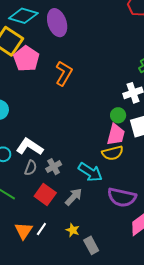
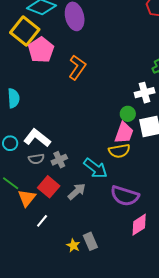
gray semicircle: (31, 168) -> (36, 159), turned 56
yellow star: (73, 230) -> (73, 245), moved
orange triangle: (23, 231) -> (27, 198), moved

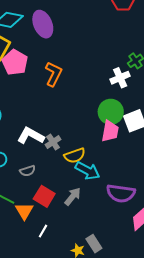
white cross: (145, 93) -> (120, 78), moved
green circle: (128, 114) -> (111, 112), size x1.6
white L-shape: (37, 138) -> (31, 136), moved
yellow semicircle: (119, 151) -> (75, 156), moved
gray cross: (59, 160) -> (53, 142), moved

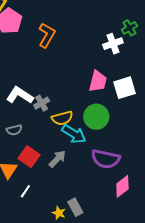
green circle: (111, 112) -> (96, 117), moved
pink trapezoid: (110, 131) -> (98, 81), moved

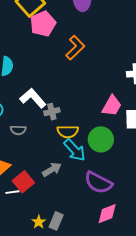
red square: (29, 157) -> (23, 182), moved
white line: (25, 191) -> (12, 192), turned 32
gray rectangle: (75, 207) -> (56, 221), turned 36

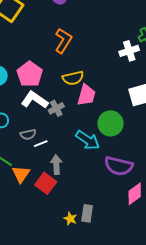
pink pentagon: (43, 24) -> (30, 74), moved
pink trapezoid: (112, 106) -> (86, 95), moved
yellow semicircle: (68, 132) -> (73, 78), moved
gray arrow: (52, 169) -> (56, 164), moved, turned -48
white line: (12, 192) -> (41, 144), moved

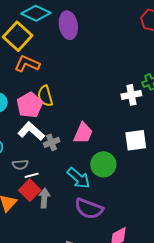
orange L-shape: (63, 41) -> (27, 64), moved, turned -105
yellow semicircle: (73, 78) -> (45, 96), moved, turned 80
purple semicircle: (119, 166) -> (89, 209), moved
red square: (46, 183) -> (30, 190), moved

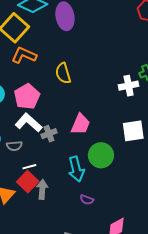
yellow semicircle: (45, 96) -> (63, 73), moved
gray semicircle: (20, 165) -> (14, 146), moved
cyan arrow: (79, 178) -> (76, 169), turned 35
purple semicircle: (89, 209) -> (87, 200), size x0.5

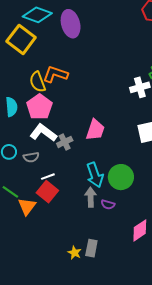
orange L-shape: (24, 55) -> (55, 74), moved
yellow semicircle: (63, 73) -> (38, 82), moved
green circle: (101, 155) -> (121, 177), moved
gray arrow: (42, 189) -> (91, 197), moved

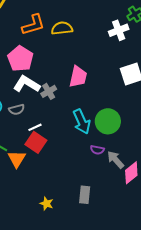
orange L-shape: (55, 74) -> (33, 25), turned 150
yellow semicircle: (38, 82) -> (62, 28), moved, turned 110
gray arrow: (91, 197) -> (116, 160), moved, turned -36
yellow star: (75, 253) -> (46, 204), moved

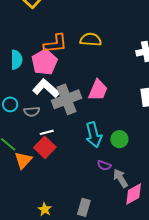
orange L-shape: (33, 25) -> (55, 44), moved
gray cross: (49, 91) -> (66, 99), size x1.8
green circle: (108, 121) -> (119, 139), size x0.7

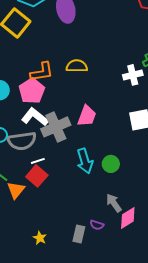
gray semicircle: (32, 112) -> (22, 141), size x1.8
purple semicircle: (104, 165) -> (97, 225), moved

